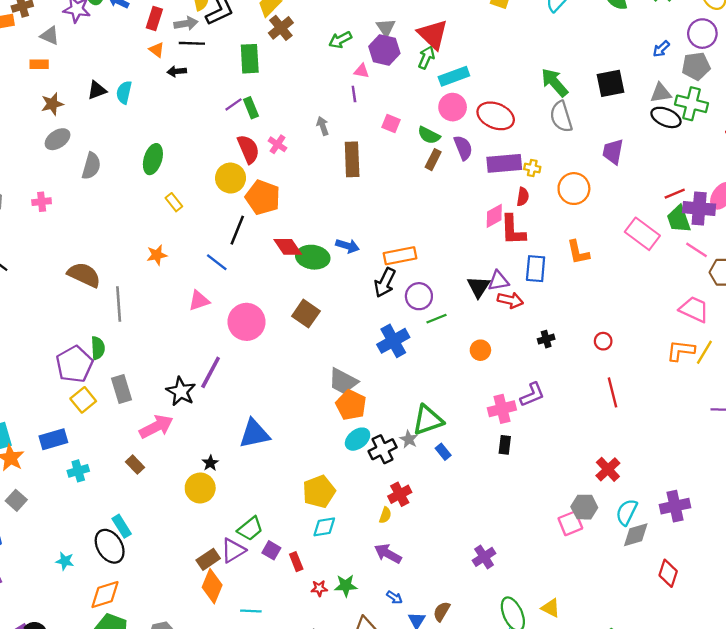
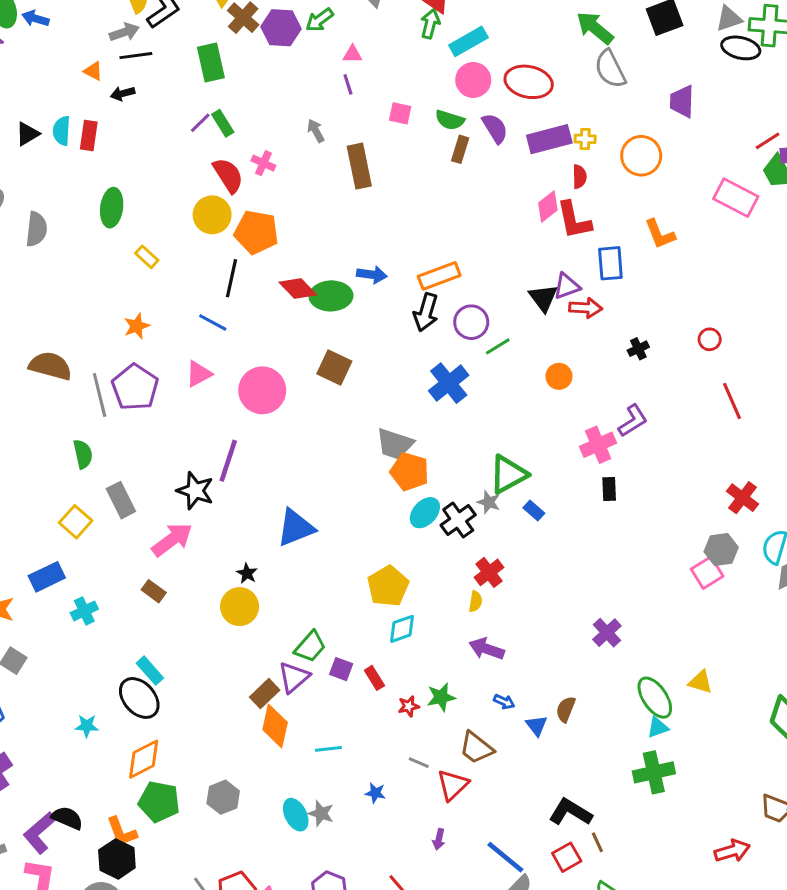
red rectangle: (154, 19) -> (89, 135), moved
purple hexagon: (384, 50) -> (281, 28), moved
purple pentagon: (74, 364) -> (135, 387), moved

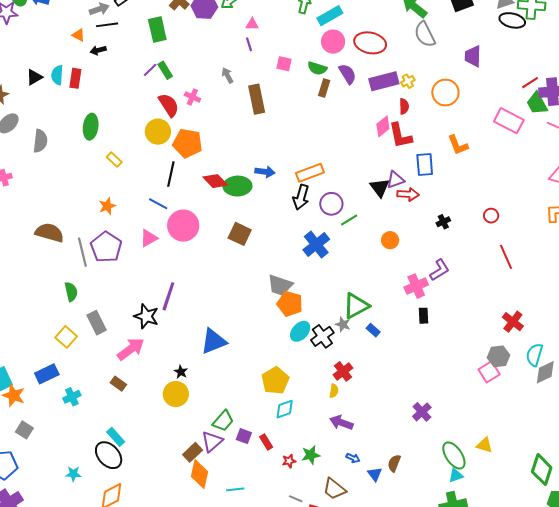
yellow cross: (585, 139) -> (408, 81), turned -32
pink circle: (262, 390) -> (183, 226), moved

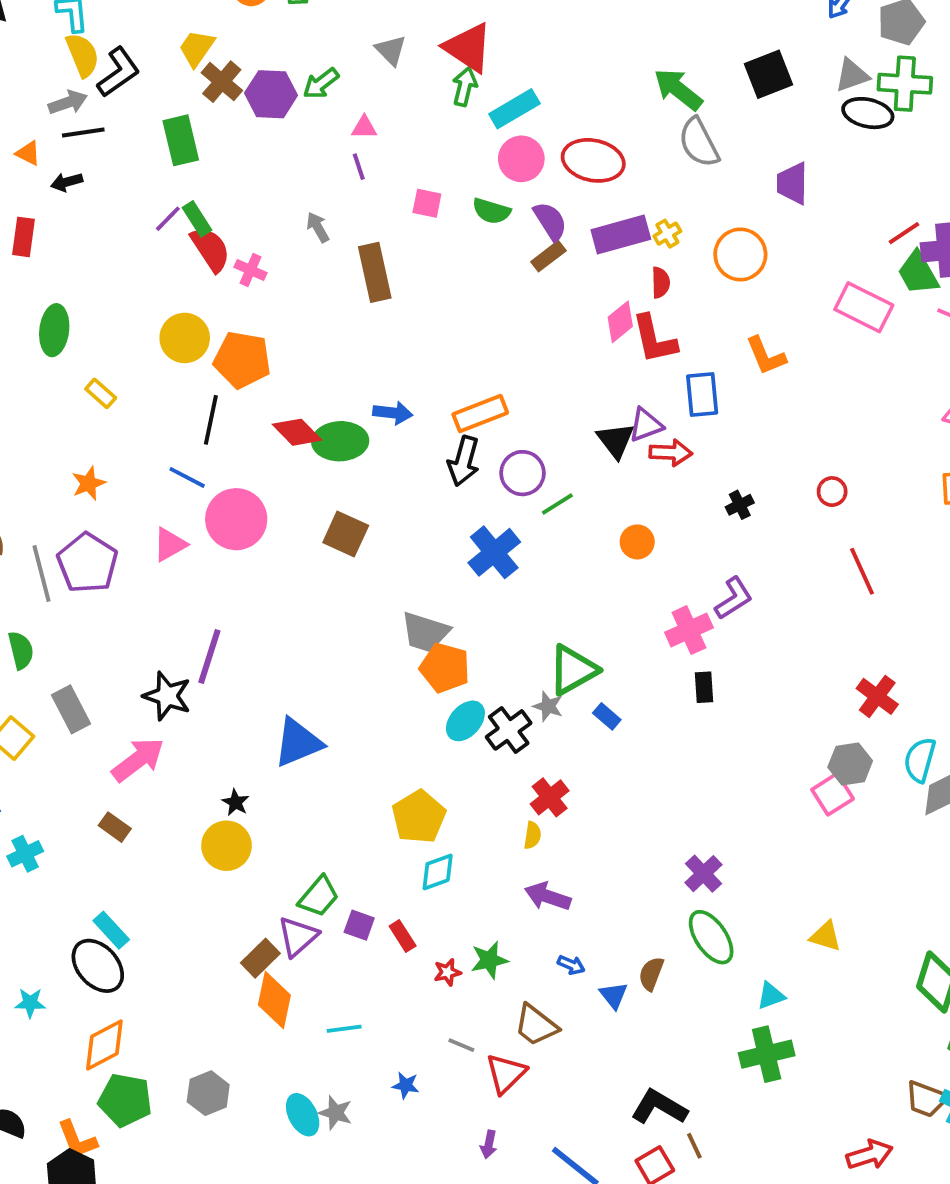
brown rectangle: (324, 88) -> (548, 256), moved, turned 36
red semicircle: (169, 105) -> (210, 249), moved
green ellipse: (454, 455) -> (711, 937), moved

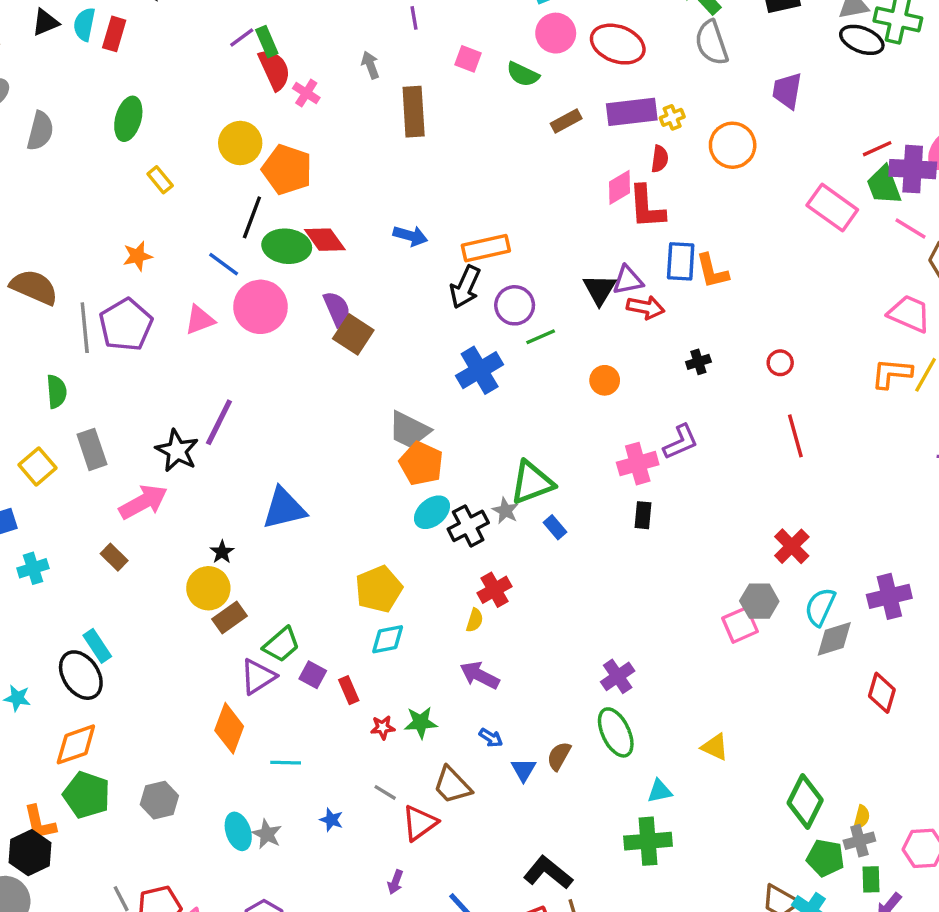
purple semicircle: (550, 221) -> (337, 309), moved
orange L-shape: (766, 356) -> (712, 271), moved
green ellipse: (340, 441) -> (287, 246), moved
brown rectangle: (260, 958) -> (229, 618), moved

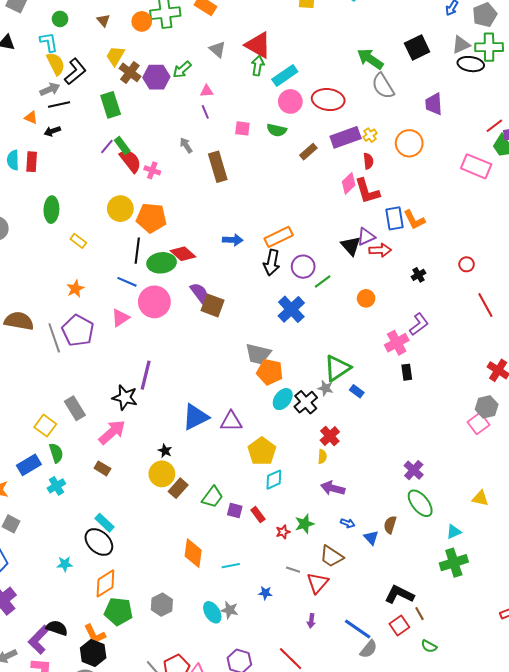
green semicircle: (57, 392) -> (56, 453), moved
purple triangle: (258, 676) -> (231, 421), moved, turned 45

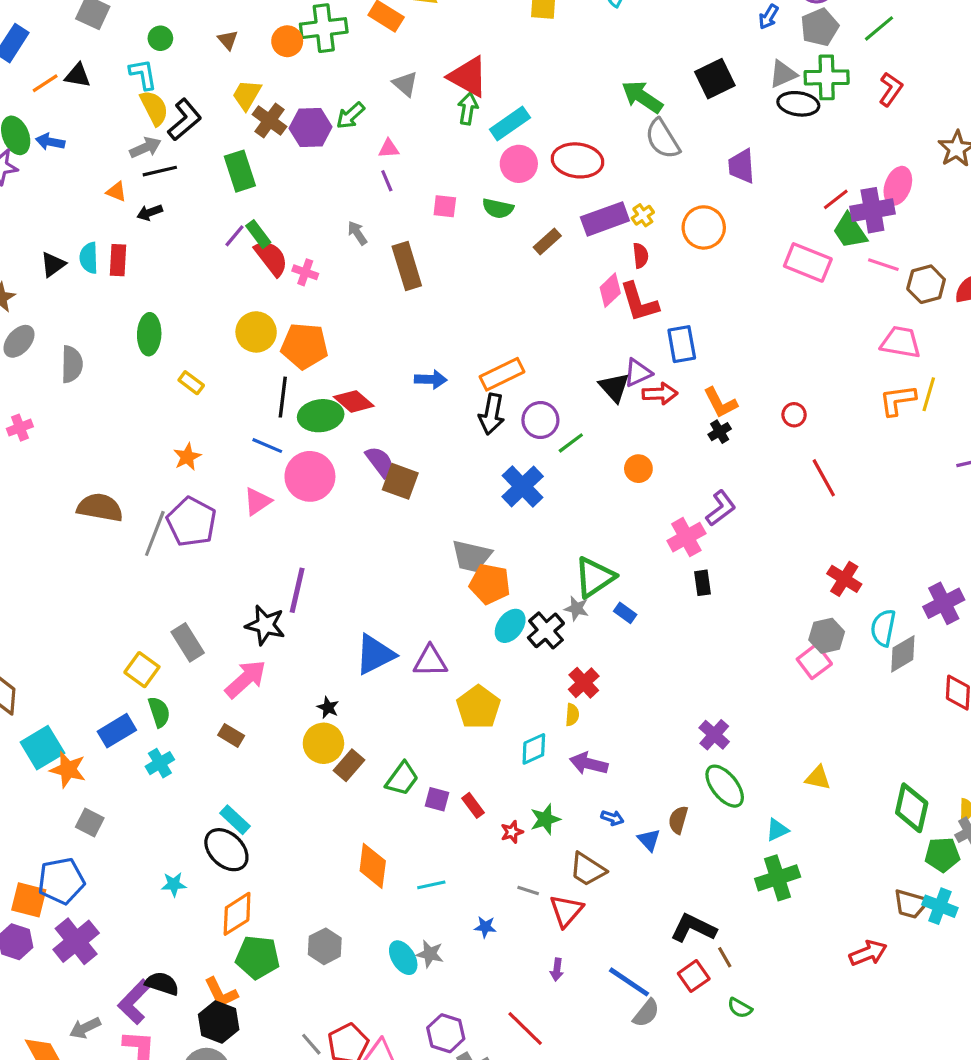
orange L-shape: (414, 220) -> (720, 403), moved
gray line: (54, 338) -> (155, 533), turned 40
cyan diamond: (274, 480) -> (534, 749), moved

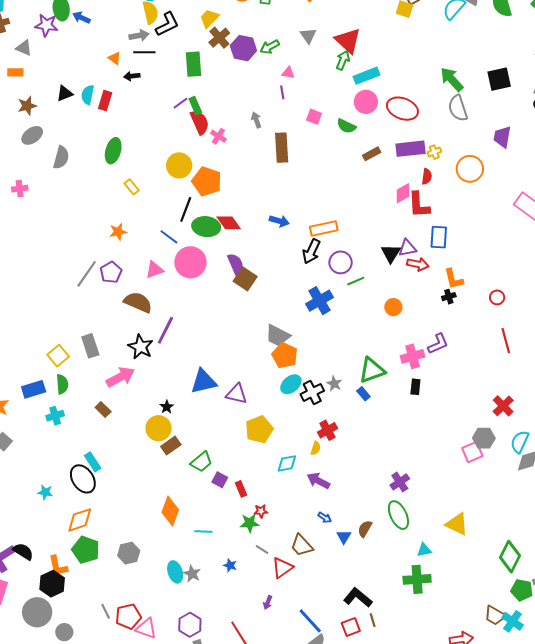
brown semicircle: (100, 508) -> (138, 302), moved
purple pentagon: (192, 522) -> (111, 272), size x0.7
green triangle: (594, 577) -> (372, 370), moved
yellow triangle: (818, 778) -> (457, 524), size x1.4
green star: (545, 819) -> (250, 523), moved

